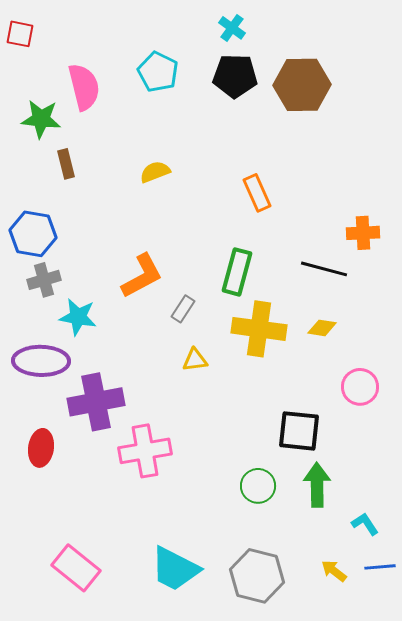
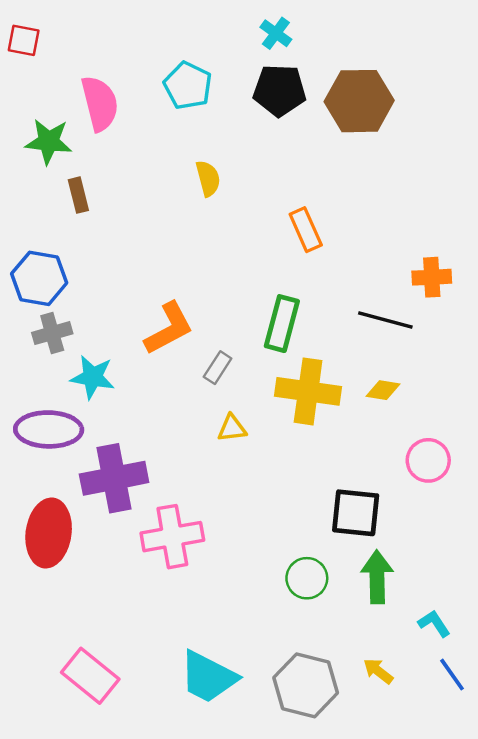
yellow semicircle: (155, 172) -> (208, 178), moved, turned 96
red ellipse: (41, 448) -> (49, 533), size x1.5
blue line: (380, 567) -> (452, 675), turned 60
yellow arrow: (334, 571) -> (378, 671), moved

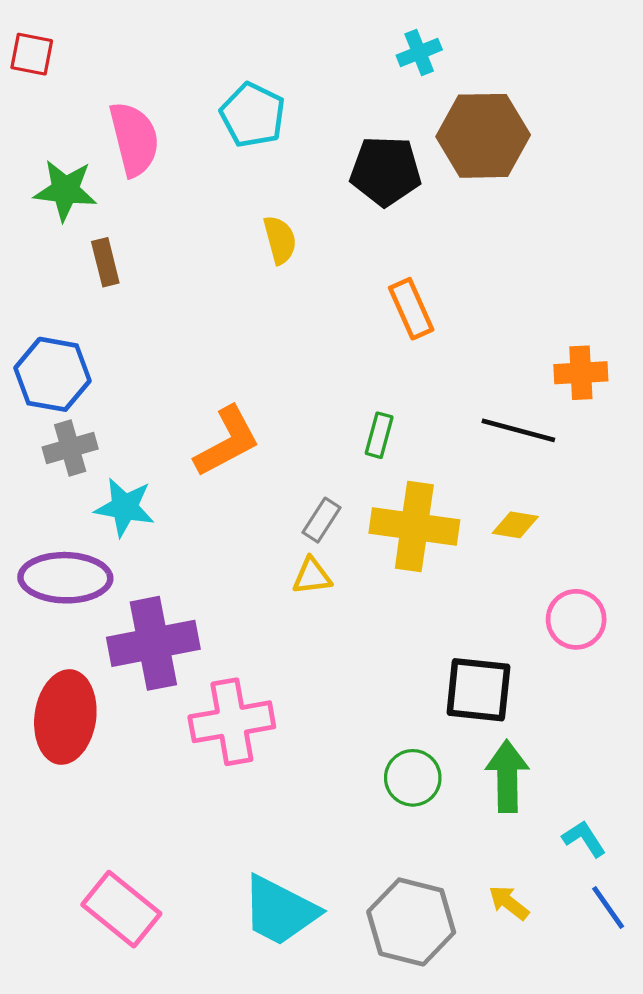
cyan cross: (276, 33) -> (419, 53), moved, turned 32
black pentagon: (279, 90) -> (386, 171), moved
green rectangle: (282, 324) -> (379, 435), size x0.6
gray rectangle: (218, 368) -> (322, 520), moved

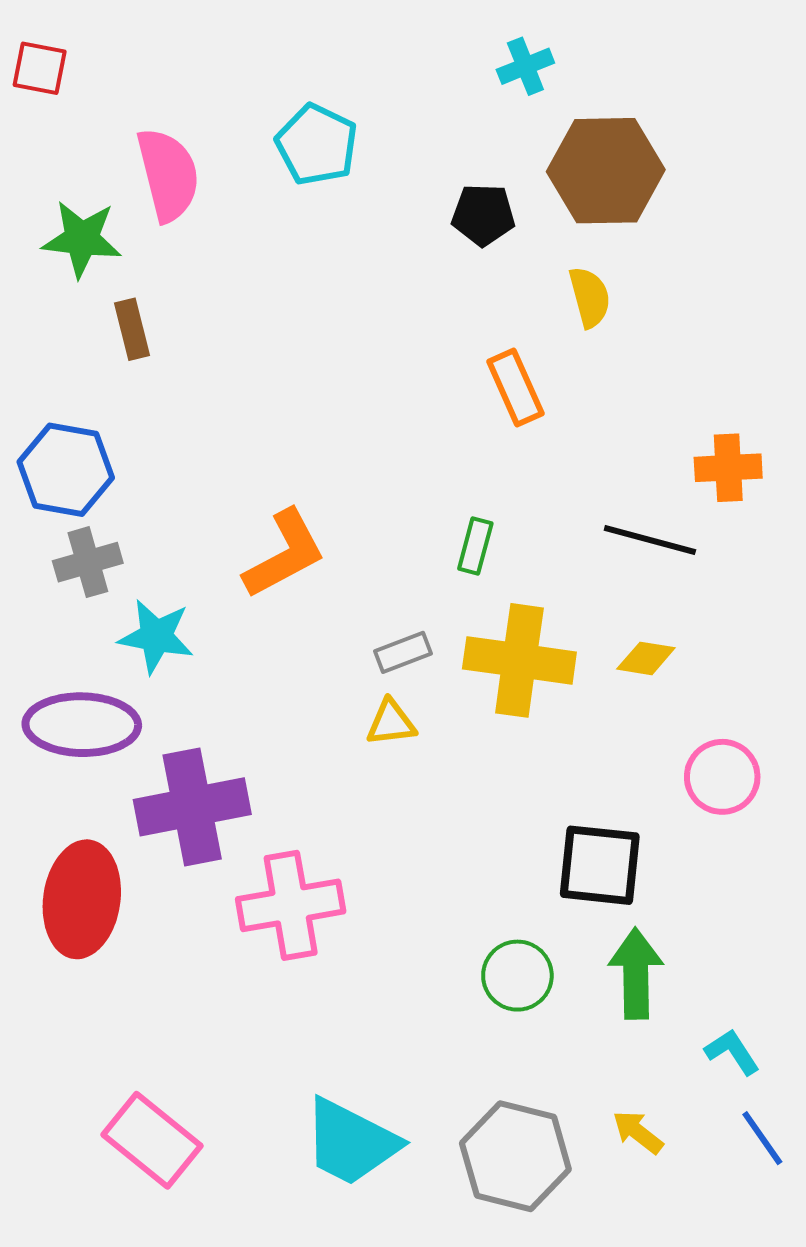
black pentagon: (386, 171) -> (483, 215), size x0.7
yellow semicircle: (280, 240) -> (590, 297), moved
gray rectangle: (322, 520) -> (403, 652), turned 36

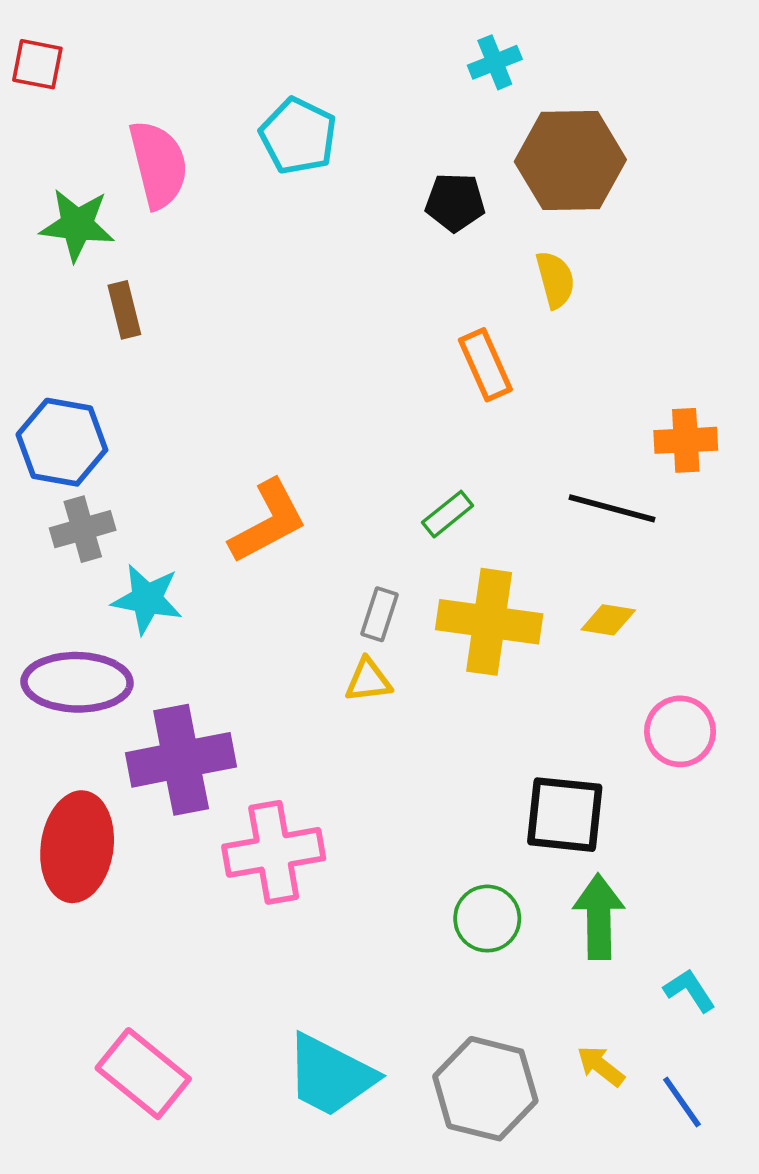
green rectangle: (475, 546) -> (448, 514), turned 36
gray rectangle: (403, 652) -> (380, 614), turned -51
blue line: (762, 1138) -> (682, 1102), moved

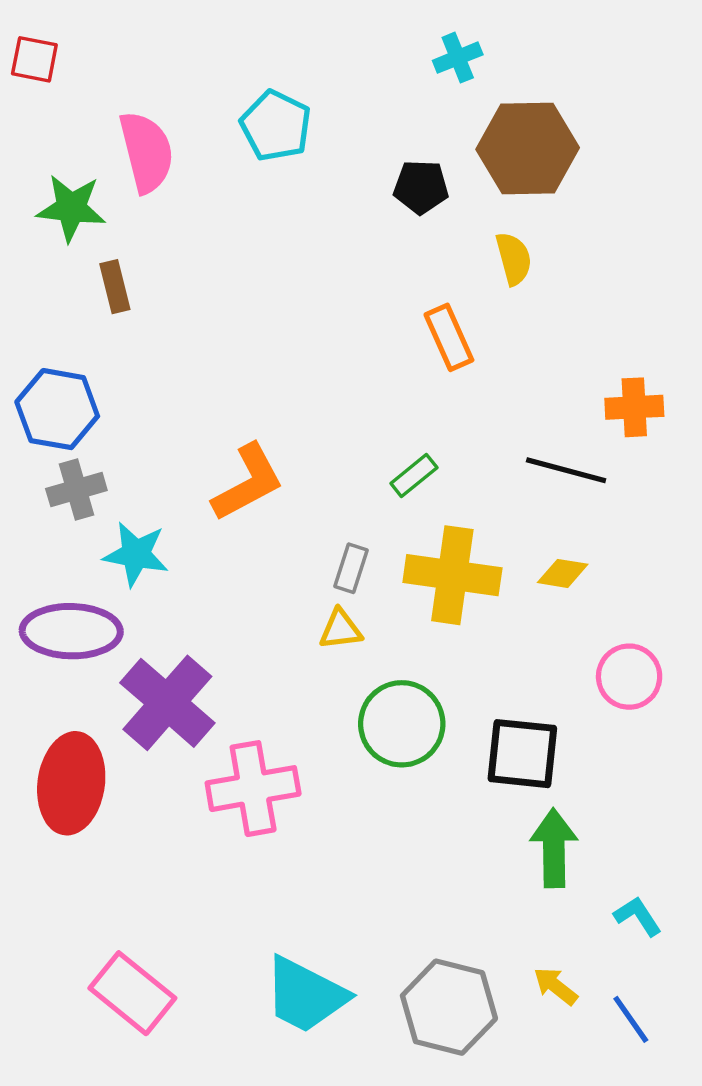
purple cross: (181, 760) -> (167, 703), turned -38
green circle: (487, 919) -> (402, 724), moved, size x1.4

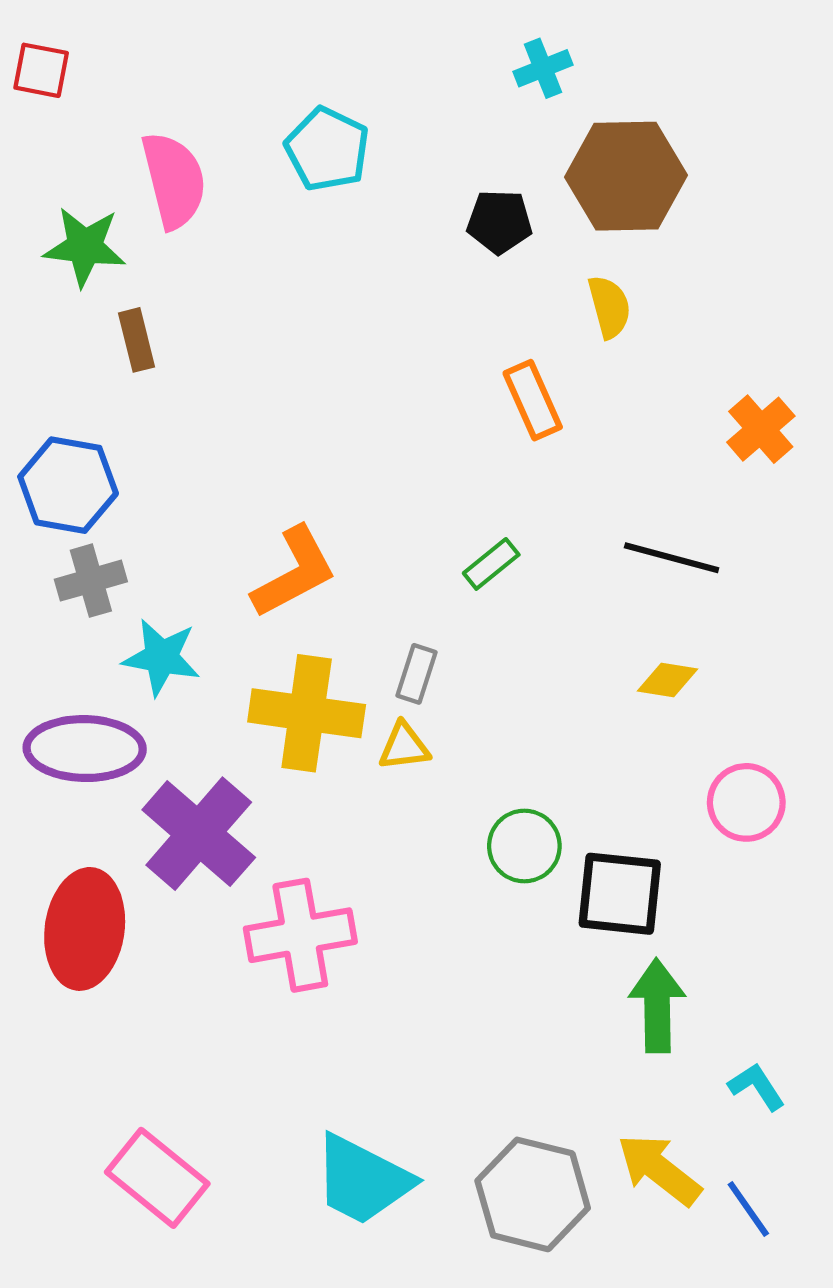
orange cross: (634, 407) -> (761, 429), moved, turned -38
yellow cross: (452, 575) -> (307, 713), moved
green circle: (402, 724) -> (524, 846), moved, size x0.7
yellow arrow: (556, 986) -> (659, 1170), size x1.6

